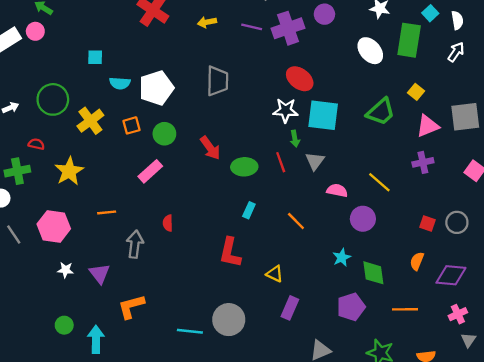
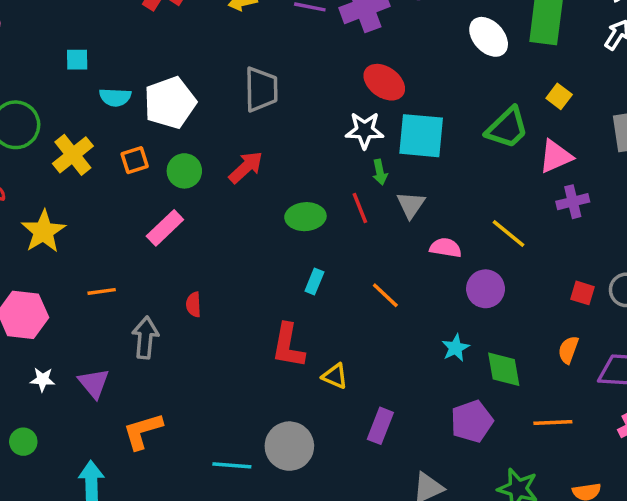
pink triangle: (428, 126) -> (556, 156), moved
red arrow: (210, 148) -> (246, 167), moved, turned -95
yellow triangle: (275, 274) -> (335, 376), moved
green circle: (64, 325) -> (23, 442), moved

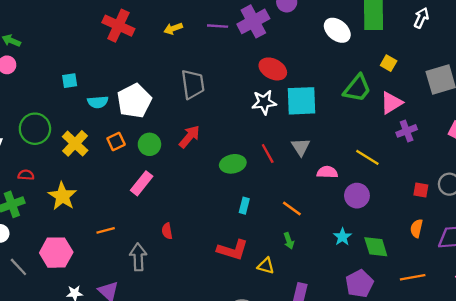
green arrow: (380, 172) -> (289, 241), moved
red L-shape: (288, 346) -> (233, 250), turned -76

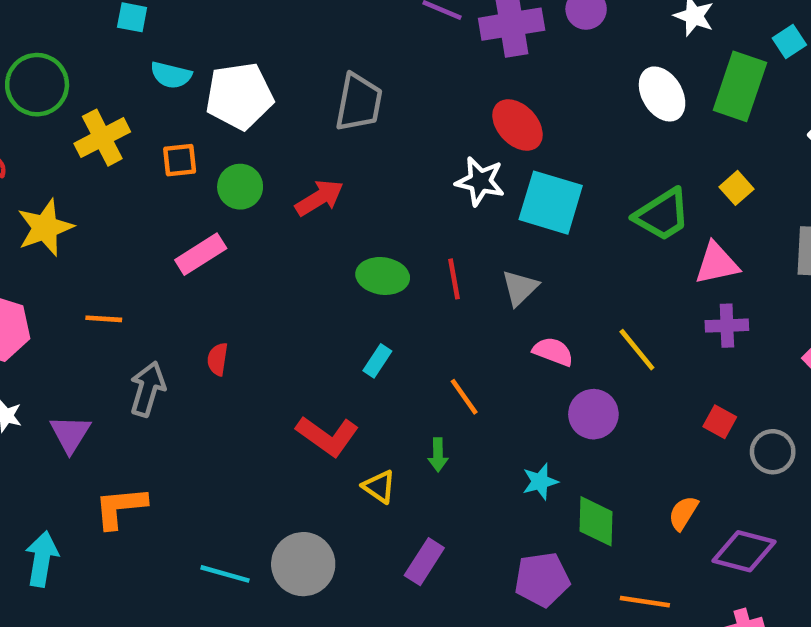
red square: (421, 190) -> (720, 422), moved

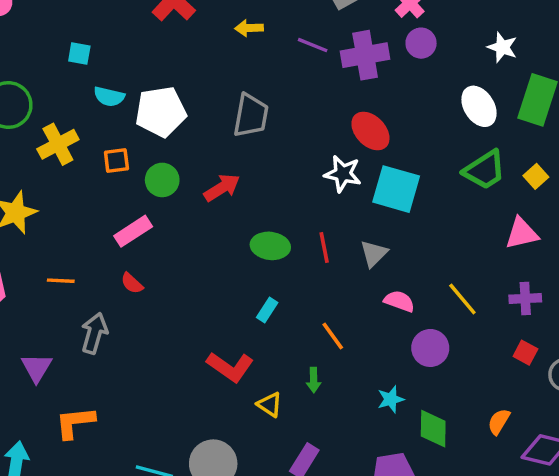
green trapezoid: (662, 215) -> (485, 170), moved
purple cross: (727, 326) -> (525, 299), moved
red semicircle: (218, 359) -> (132, 283), moved, turned -55

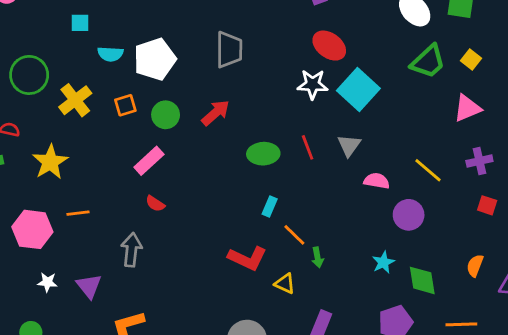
cyan square: (396, 189) -> (358, 90), turned 36
orange line: (61, 281) -> (78, 213), moved
orange line: (333, 336) -> (294, 235), moved

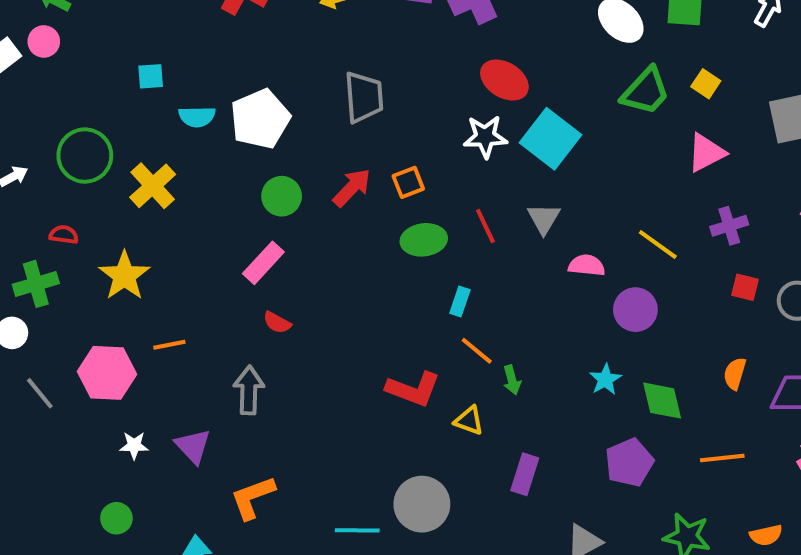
orange square: (125, 105) -> (408, 182), moved
cyan rectangle: (270, 207) -> (460, 302), moved

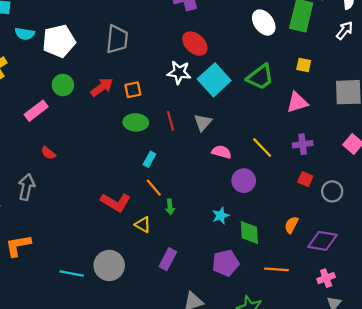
yellow square: (706, 84) -> (304, 65), turned -32
green trapezoid: (646, 91) -> (260, 77), moved
pink rectangle: (263, 263) -> (36, 111), moved

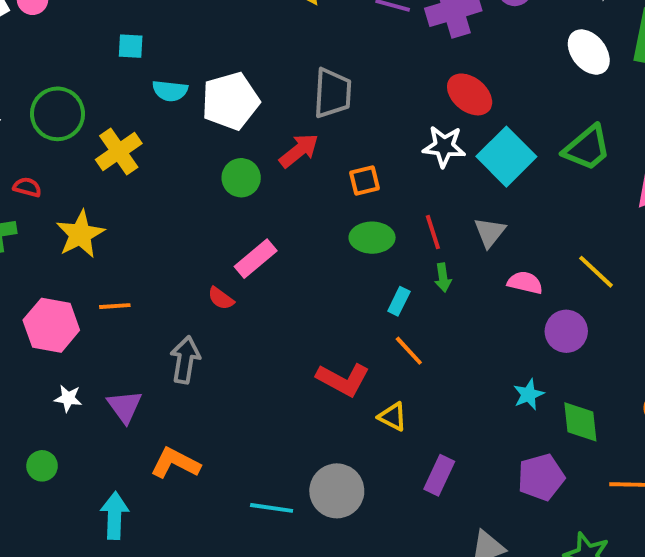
red arrow: (102, 87) -> (299, 151), moved
pink rectangle: (36, 111) -> (256, 259), moved
green arrow: (170, 207) -> (443, 278), moved
orange L-shape: (18, 245) -> (175, 463), turned 40

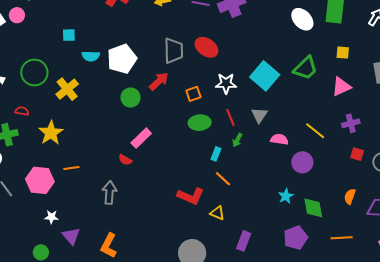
red ellipse: (470, 94) -> (206, 47), moved
white star: (444, 146) -> (226, 83), moved
green arrow: (443, 278) -> (237, 140), turned 40
purple triangle: (125, 406) -> (71, 236), moved
orange L-shape: (175, 463) -> (109, 246), turned -85

